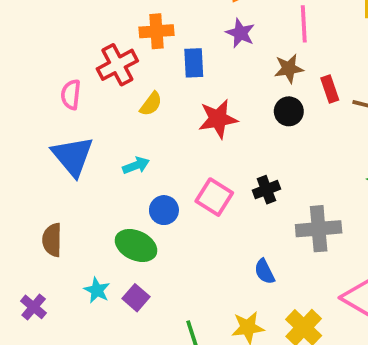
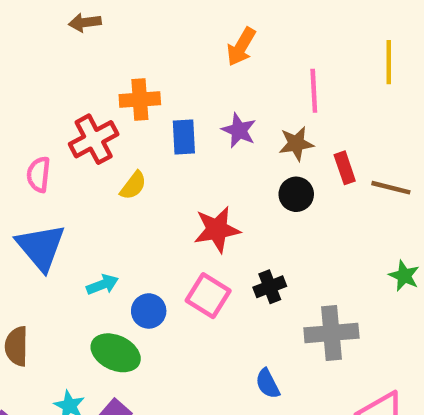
purple star: (240, 33) -> (239, 130), moved
red star: (218, 119) -> (217, 229), moved
cyan arrow: (136, 165) -> (102, 285), moved

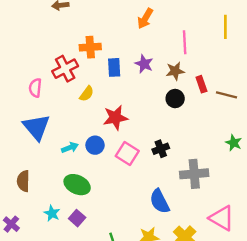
red star: (217, 229) -> (115, 118), moved
blue circle: (149, 311) -> (95, 145), moved
blue semicircle: (268, 384) -> (160, 201), size x1.5

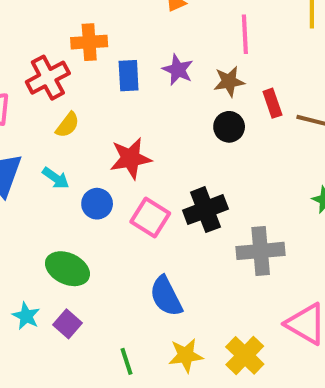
yellow semicircle: (87, 94) -> (67, 125), moved
cyan arrow: (70, 148) -> (56, 178), moved, turned 56
black cross: (161, 149) -> (205, 210), size x1.5
blue semicircle: (160, 201) -> (166, 296), moved

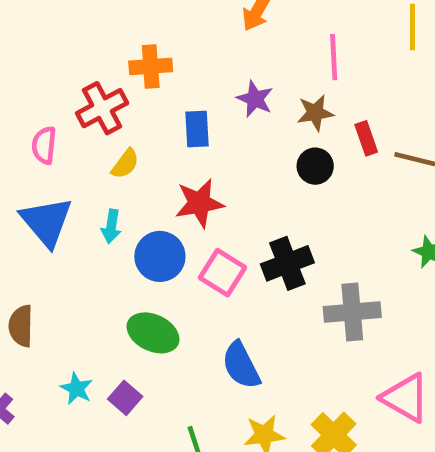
blue rectangle: (129, 76) -> (197, 129), moved
cyan arrow: (56, 178) -> (111, 226), turned 64
blue circle: (97, 204) -> (160, 256), size x1.4
green ellipse: (67, 269) -> (153, 333), moved

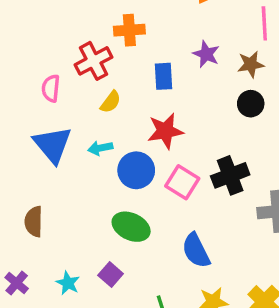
cyan arrow: (111, 226) -> (100, 148), turned 70
cyan star: (77, 389) -> (68, 283), moved

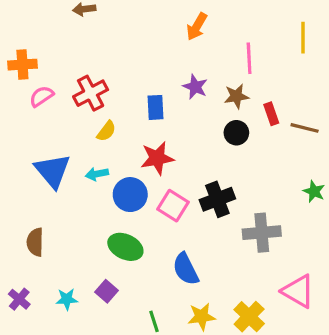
orange cross: (129, 30) -> (22, 65), moved
pink semicircle: (51, 88) -> (41, 96), moved, turned 50
cyan star: (68, 283) -> (67, 299), turned -30

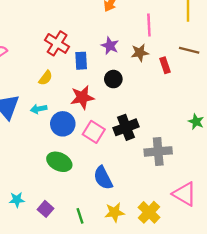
red cross: (91, 93) -> (57, 43), moved, turned -30
brown line: (305, 128) -> (189, 50), moved
black circle: (236, 133) -> (113, 79), moved
purple square: (106, 291) -> (46, 209), moved

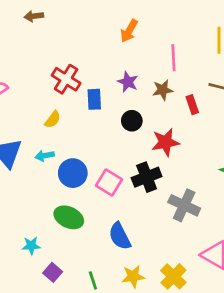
red star: (82, 97) -> (165, 142), moved
gray cross: (158, 151) -> (184, 205), turned 30
cyan star: (17, 200) -> (31, 246), moved

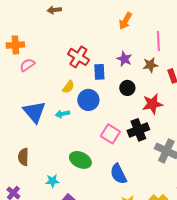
blue circle: (73, 173) -> (88, 100), moved

